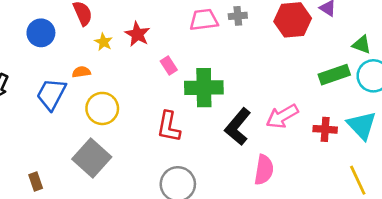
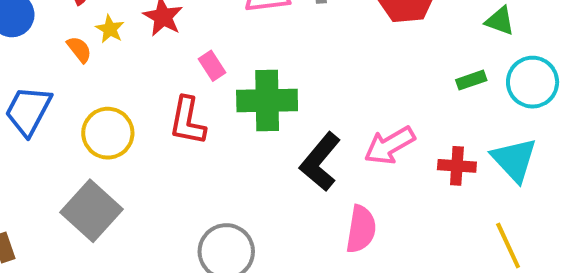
green triangle: (362, 45) -> (500, 21), moved
orange semicircle: (81, 72) -> (79, 49), moved, turned 60
green rectangle: (334, 75) -> (471, 80), size x0.6
red L-shape: (169, 127) -> (187, 121), moved

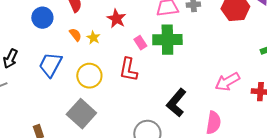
yellow star: (110, 29) -> (93, 38), moved
green cross: (267, 100) -> (167, 40), moved
black L-shape: (320, 162) -> (176, 103), moved

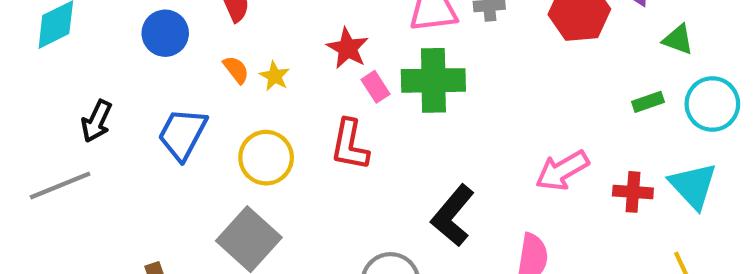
red star: (116, 19) -> (348, 48), moved

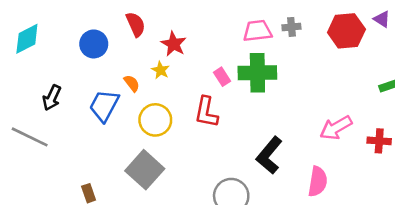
red star: (348, 48) -> (174, 44), moved
orange semicircle: (236, 70) -> (132, 83), moved
gray line: (60, 186) -> (30, 137), turned 48

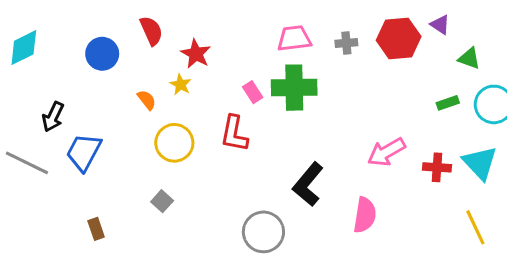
gray cross: (291, 27) -> (346, 43), moved
blue trapezoid: (104, 106) -> (84, 152), moved
gray square: (145, 170) -> (162, 201), size x0.5

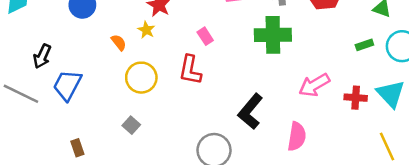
green cross: (294, 88) -> (273, 35), moved

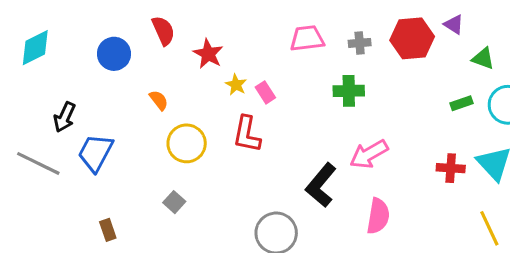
yellow star: (146, 30) -> (236, 85), moved
green cross: (273, 35) -> (349, 91), size x0.7
pink arrow: (314, 85) -> (369, 154), moved

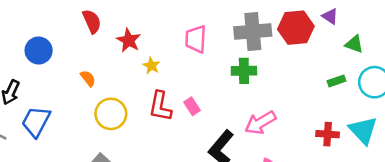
pink trapezoid: (307, 38) -> (196, 39), moved, turned -80
gray cross: (360, 43) -> (253, 31), size x2.0
blue circle: (114, 54) -> (39, 50), moved
pink rectangle: (265, 92) -> (192, 106), moved

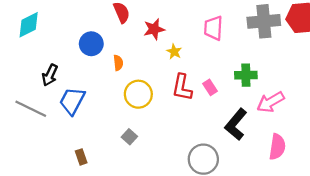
red star: (129, 40) -> (154, 29), turned 30
blue circle: (39, 50) -> (91, 44), moved
green cross: (244, 71) -> (246, 75), moved
orange semicircle: (88, 78) -> (118, 63), turned 32

